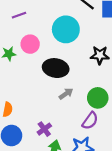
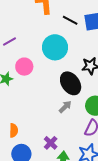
black ellipse: (56, 68) -> (71, 83), moved, turned 55

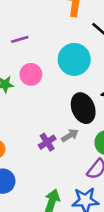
purple cross: (51, 143) -> (47, 142), moved

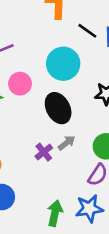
black ellipse: (83, 108) -> (58, 108), moved

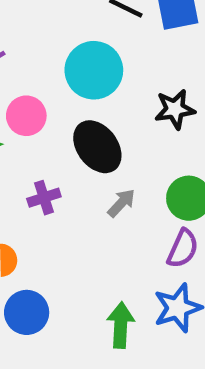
purple cross: (44, 152) -> (44, 198), moved, turned 30

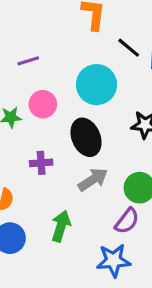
gray arrow: (121, 203) -> (93, 180), size x1.4
green arrow: (121, 325) -> (61, 226), moved

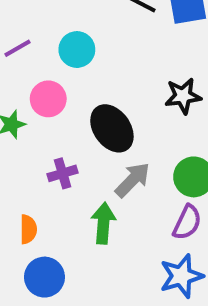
cyan circle: (96, 85) -> (77, 50), moved, size x0.7
green arrow: (61, 226) -> (103, 223), moved

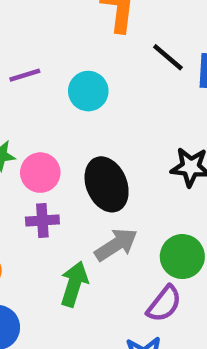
pink circle: (48, 99) -> (40, 173), moved

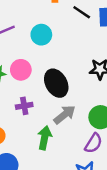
pink circle: (40, 173) -> (21, 70), moved

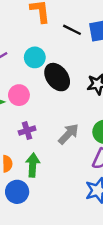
black ellipse: (56, 83) -> (57, 77), moved
green arrow: (45, 138) -> (33, 165), moved

